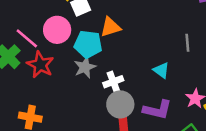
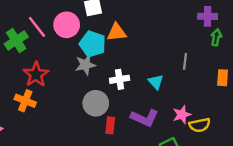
red star: (40, 65) -> (36, 74), moved
white cross: (113, 82) -> (120, 79), moved
gray circle: (120, 104) -> (96, 103), moved

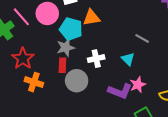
gray line: (185, 61) -> (142, 38), moved, turned -64
orange cross: (25, 101) -> (34, 82), moved
pink star: (182, 115) -> (138, 85), moved
red rectangle: (110, 125) -> (62, 65), moved

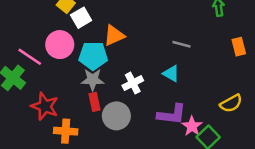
gray star: (66, 48) -> (93, 80), turned 30
pink star: (138, 85) -> (192, 126), moved

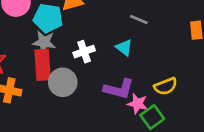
red rectangle: (94, 102) -> (43, 65), size x1.6
yellow semicircle: (231, 103) -> (166, 86), moved
pink star: (192, 126) -> (138, 104), turned -30

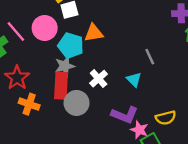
gray line: (139, 19) -> (150, 57), turned 35
gray star: (44, 42) -> (65, 66), turned -30
white cross: (84, 52) -> (99, 79), turned -30

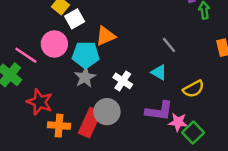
red rectangle: (61, 86) -> (90, 123), moved, turned 36
yellow semicircle: (166, 118) -> (194, 89), moved

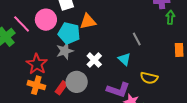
yellow semicircle: (194, 89) -> (149, 78), turned 30
red star: (40, 102) -> (37, 64), moved
red rectangle: (90, 123) -> (61, 88), size x0.6

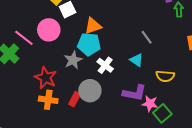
cyan pentagon: (69, 33) -> (89, 44), moved

